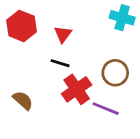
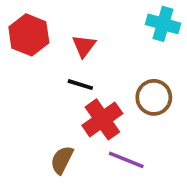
brown semicircle: (23, 100) -> (62, 160), moved, turned -105
purple line: (106, 109) -> (126, 160), moved

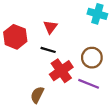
red hexagon: (29, 35) -> (15, 37), moved
purple line: (126, 160) -> (89, 84), moved

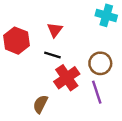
purple line: (89, 84) -> (97, 92), turned 50

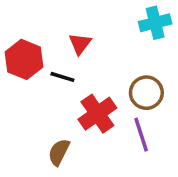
cyan cross: (106, 15) -> (155, 23), turned -30
black line: (52, 55) -> (62, 77), moved

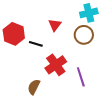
red triangle: (80, 44) -> (55, 25), moved
brown circle: (146, 93) -> (84, 35), moved

